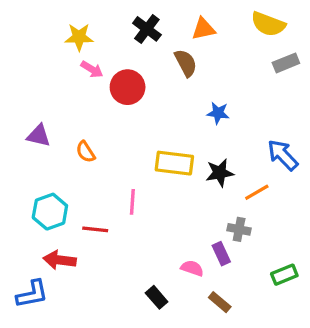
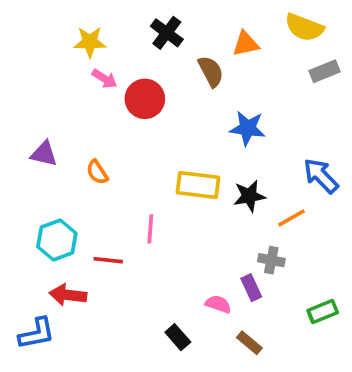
orange triangle: (203, 29) -> (246, 44), moved
blue star: (218, 113) -> (247, 128), size x1.4

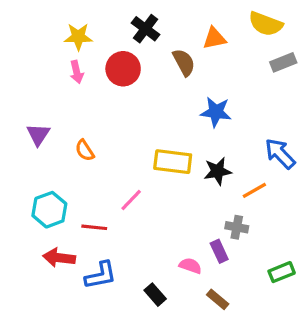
pink arrow: (105, 79) -> (77, 72), moved, turned 45
red circle: (145, 99) -> (123, 69), moved
purple triangle: (44, 154) -> (38, 134), turned 50
pink line: (150, 229) -> (131, 200), turned 40
blue L-shape: (37, 333) -> (101, 275), moved

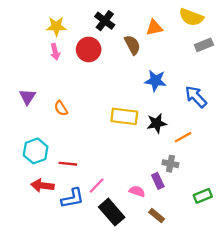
blue arrow: (280, 154) -> (196, 97), moved
pink line: (131, 200) -> (97, 186), moved
black rectangle: (155, 295) -> (112, 212), size x1.6

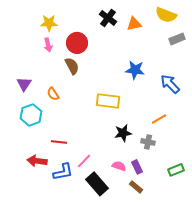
black cross: (105, 21) -> (108, 18), moved
brown semicircle: (132, 45) -> (72, 66), moved
black star: (157, 123) -> (123, 133), moved
cyan hexagon: (36, 151) -> (31, 115), moved
purple rectangle: (158, 181) -> (137, 167), moved

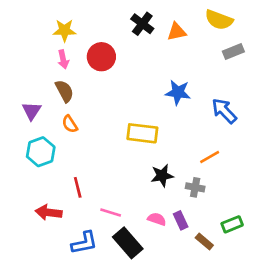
brown semicircle: (72, 66) -> (64, 91), moved
red line: (59, 142) -> (78, 187), turned 70
pink line: (84, 161) -> (111, 212), turned 63
blue L-shape: (63, 172) -> (84, 243), moved
brown rectangle: (136, 187) -> (204, 241), moved

